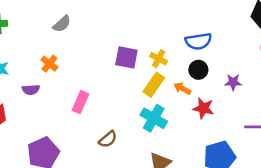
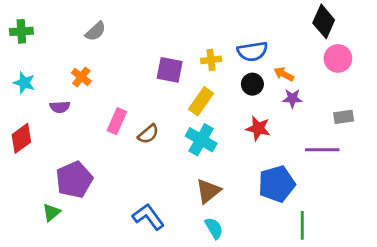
yellow cross: (159, 59) -> (211, 60), moved, turned -35
orange arrow: (182, 88) -> (284, 74), moved
brown semicircle: (108, 139) -> (148, 134), moved

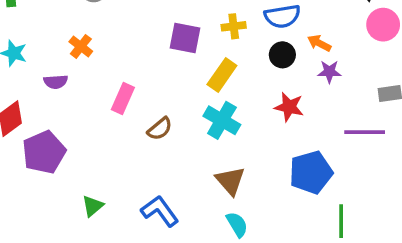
brown semicircle: (148, 134) -> (160, 129), moved
purple pentagon: (74, 180) -> (44, 152), moved
brown triangle: (208, 191) -> (230, 181), turned -32
green triangle: (51, 212) -> (93, 206), moved

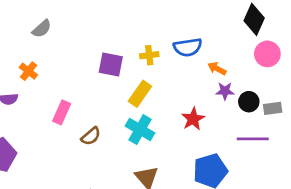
black circle: (282, 55) -> (249, 102), moved
red star: (289, 107) -> (193, 119), turned 30

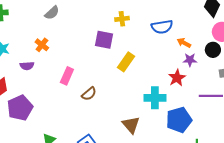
yellow cross: (149, 55) -> (122, 19), moved
black circle: (249, 102) -> (213, 50), moved
red star: (193, 119) -> (177, 78), moved
cyan cross: (140, 130) -> (155, 98), moved, turned -30

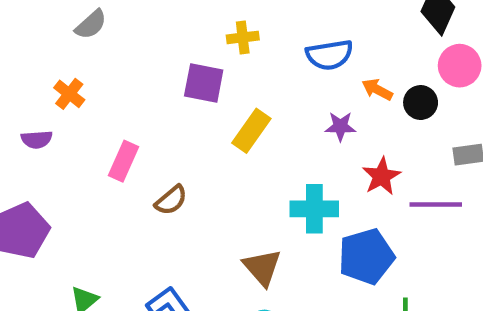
black circle: (213, 50) -> (421, 103), moved
purple star: (190, 60) -> (340, 126), moved
red star: (177, 78) -> (382, 176), moved

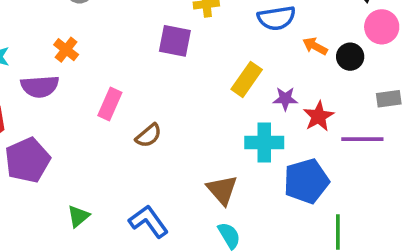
purple star: (340, 126) -> (285, 99), moved
yellow rectangle: (251, 131) -> (247, 79), moved
purple semicircle: (37, 139) -> (40, 86), size x1.5

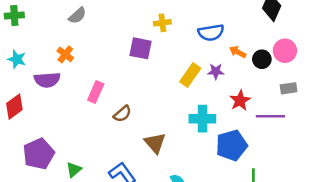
pink circle: (382, 27) -> (285, 51), moved
purple star: (285, 99) -> (216, 71), moved
purple pentagon: (28, 160) -> (39, 154), moved
brown triangle: (222, 190) -> (155, 143), moved

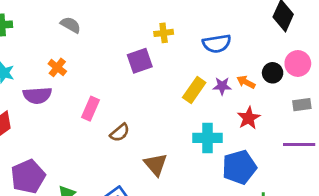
gray semicircle: (77, 16) -> (71, 25), turned -108
purple square: (141, 48) -> (140, 61), turned -30
orange arrow: (238, 52) -> (246, 82), moved
purple line: (270, 116) -> (299, 145), moved

